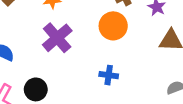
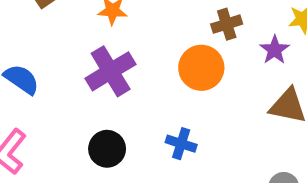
black circle: (36, 89) -> (107, 149), moved

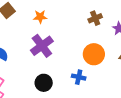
orange circle: (201, 68) -> (94, 54), moved

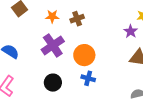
brown cross: (95, 18) -> (77, 19), moved
orange circle: (94, 54) -> (84, 55), moved

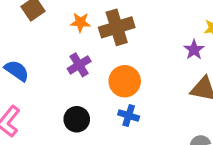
brown cross: (77, 19) -> (117, 27), size x1.6
purple cross: (53, 45) -> (79, 65), size x0.7

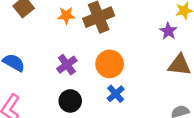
purple cross: (79, 65) -> (67, 65), moved
blue cross: (129, 116) -> (116, 94), turned 36

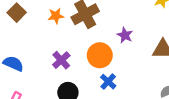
purple star: (168, 31) -> (125, 35), moved

